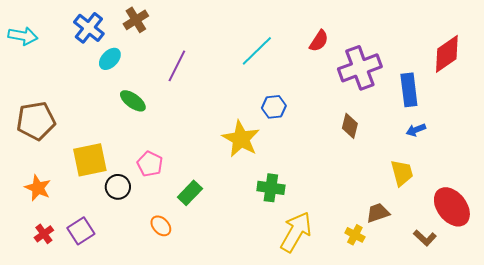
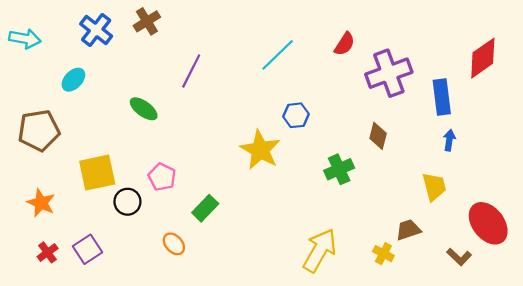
cyan ellipse: (110, 59) -> (73, 80), moved
blue arrow: (416, 130) -> (449, 140), turned 120
green cross: (271, 188) -> (339, 169), moved, turned -32

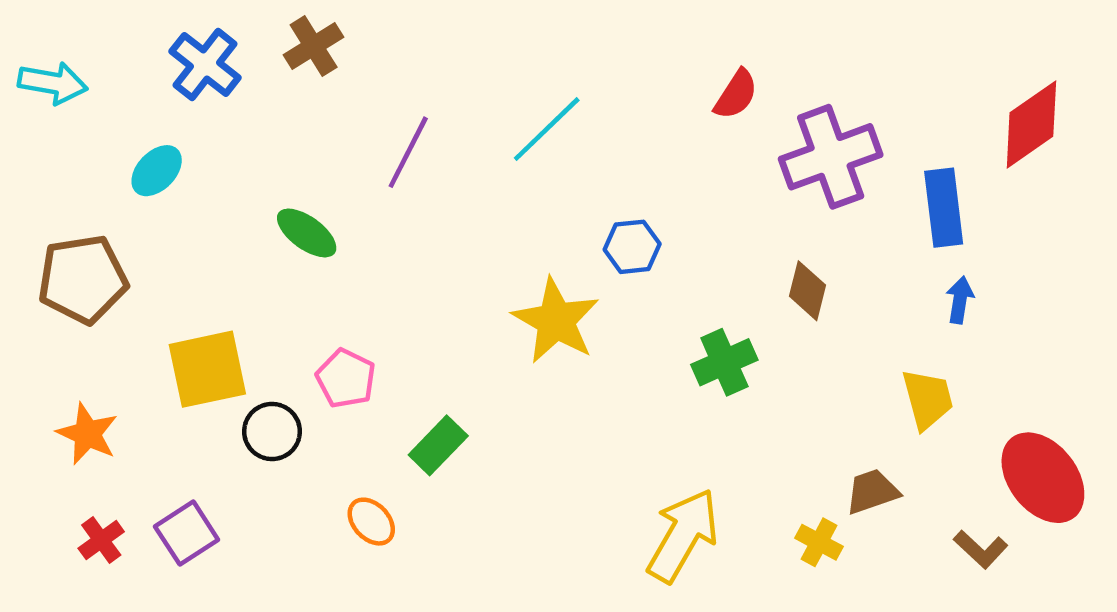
cyan line: (278, 55) -> (547, 129), moved

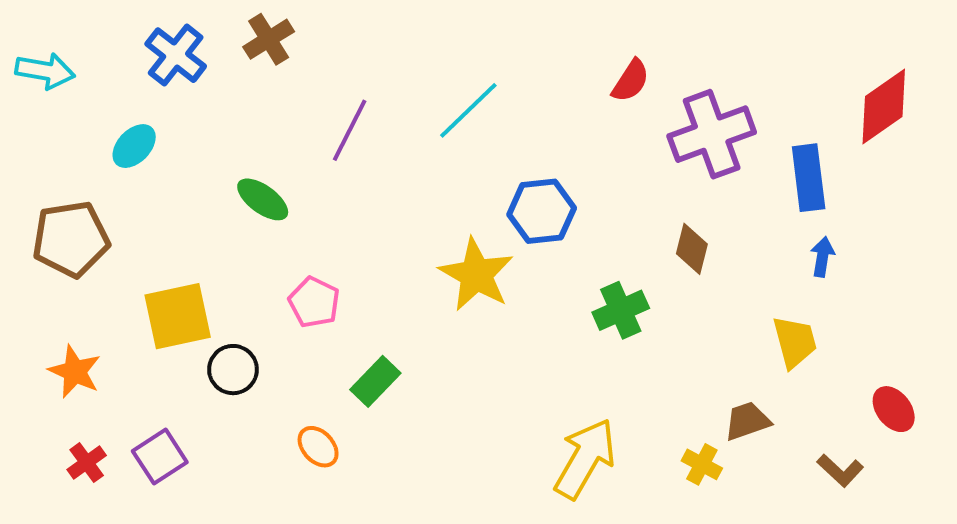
blue hexagon: (632, 247) -> (542, 211), size x1.4
pink pentagon: (346, 378) -> (314, 302), moved
red ellipse: (1043, 478) -> (894, 409), size x0.6

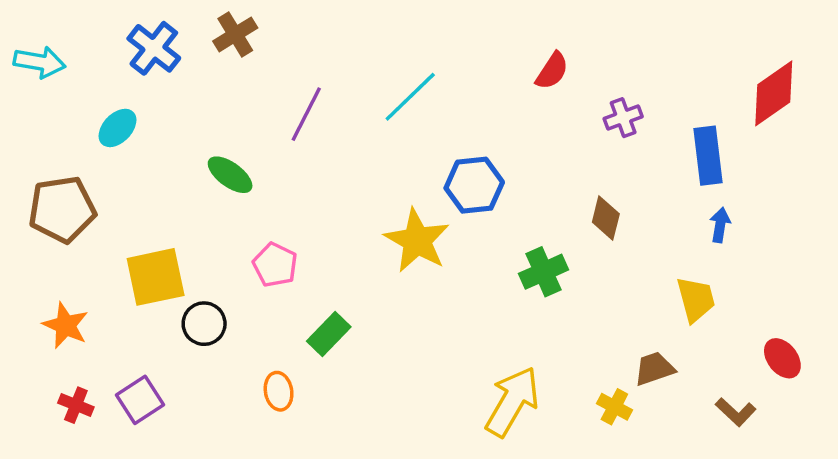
purple cross: (712, 134) -> (623, 118), size x0.5
orange ellipse: (318, 447) -> (279, 391), turned 33
red cross: (87, 463) -> (76, 405), turned -32

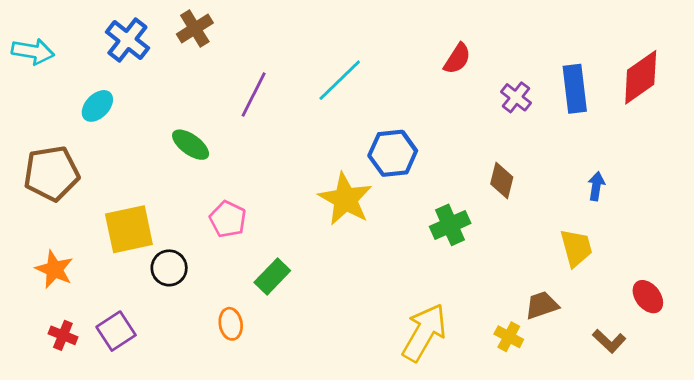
purple cross: (623, 118) -> (516, 97), turned -32
blue rectangle: (708, 156) -> (575, 89), moved

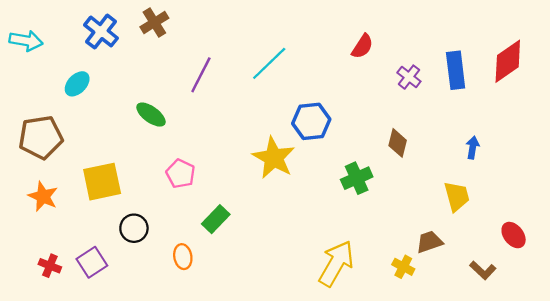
black circle: (169, 268) -> (134, 228), moved
orange star: (54, 269) -> (43, 196), moved

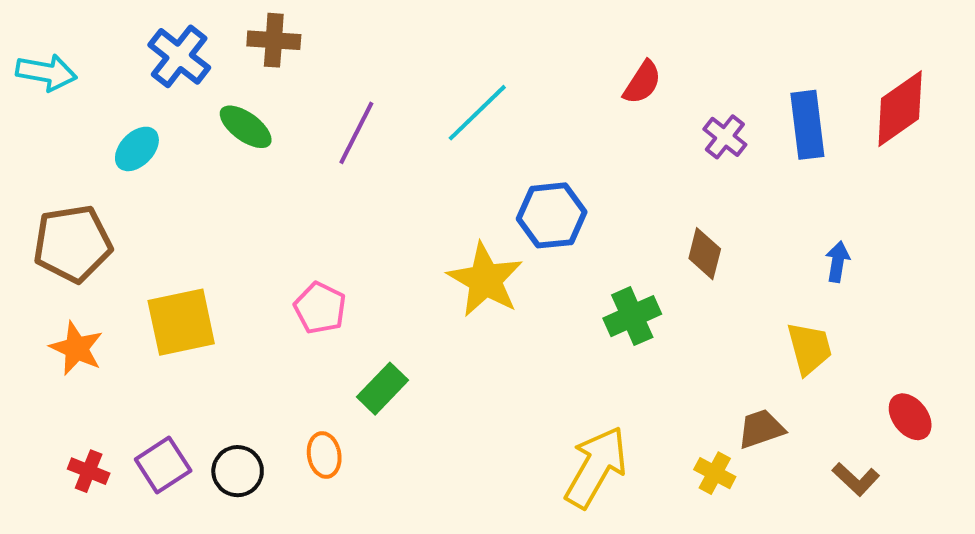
brown cross: (154, 22) -> (274, 40), turned 36
green ellipse: (151, 115) -> (246, 127), moved
black circle: (134, 228) -> (238, 471), moved

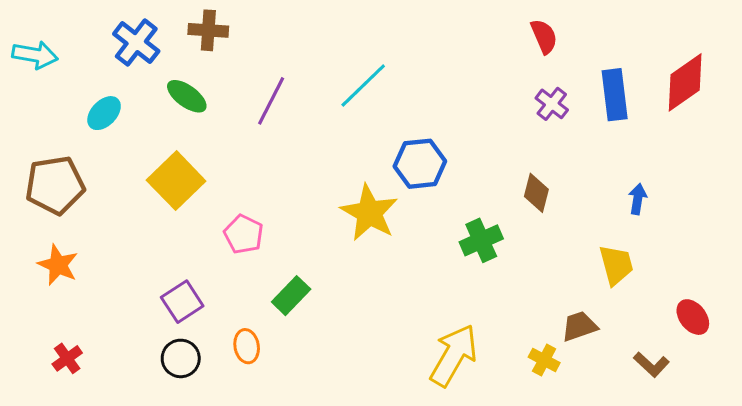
red semicircle: (642, 83) -> (544, 36), moved, turned -56
yellow square: (181, 322) -> (176, 181), moved, turned -32
purple square: (163, 465) -> (182, 302), moved
red cross: (89, 471) -> (67, 358), turned 32

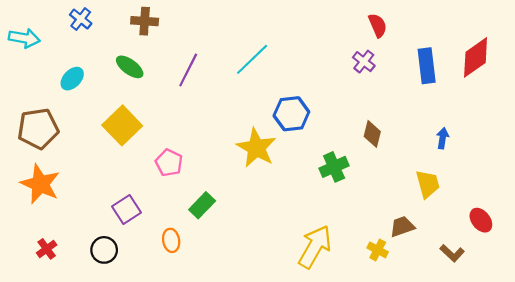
blue cross: (136, 43) -> (81, 19), moved, size x0.7
purple cross: (552, 104) -> (364, 62), moved
orange star: (58, 265) -> (40, 184), size x1.4
black circle: (181, 358) -> (104, 250), moved

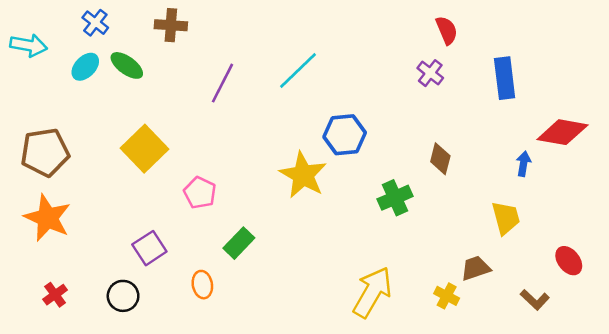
red diamond: (476, 57) -> (562, 132), moved, turned 45
green ellipse: (130, 67) -> (127, 65), moved
cyan ellipse: (72, 79) -> (85, 67), moved

